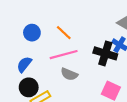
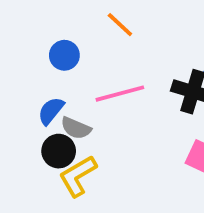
orange line: (64, 33) -> (120, 25), moved
gray semicircle: (69, 74) -> (76, 128), moved

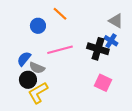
blue circle: (64, 55) -> (38, 26), moved

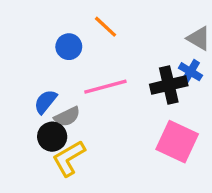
black cross: (98, 49) -> (169, 85), turned -30
gray semicircle: (37, 68) -> (67, 117), turned -49
pink square: (103, 83) -> (177, 142), size x1.4

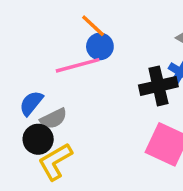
blue circle: (69, 47) -> (100, 46), moved
pink line: (105, 87) -> (78, 65), moved

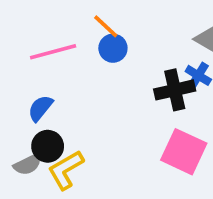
pink line: (78, 65) -> (53, 52), moved
gray semicircle: (54, 119) -> (28, 164), moved

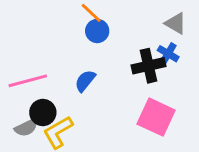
pink line: (53, 52) -> (28, 81), moved
blue semicircle: (40, 108) -> (85, 81), moved

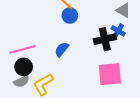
black circle: (43, 112) -> (24, 67), moved
pink square: (156, 117) -> (110, 74), turned -30

